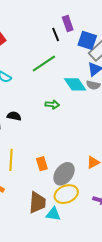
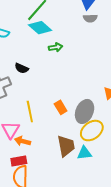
cyan diamond: (75, 84) -> (40, 28), moved
black semicircle: (14, 116) -> (22, 68), turned -152

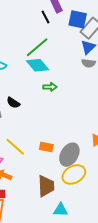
orange rectangle: (61, 107) -> (46, 147), turned -56
yellow line: (30, 112) -> (15, 147), turned -45
cyan triangle: (84, 153) -> (61, 210), moved

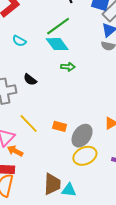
brown trapezoid: (46, 186) -> (52, 184), moved

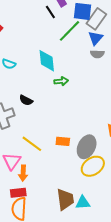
green line: (58, 26) -> (70, 31), moved
cyan diamond: (57, 44) -> (47, 61), turned 40
orange arrow: (15, 151) -> (23, 173), turned -105

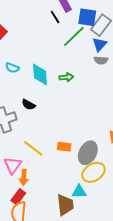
cyan diamond: (47, 61) -> (40, 75), moved
green arrow: (61, 81) -> (66, 77), moved
red rectangle: (18, 193) -> (18, 197), turned -49
cyan triangle: (83, 203) -> (79, 192), moved

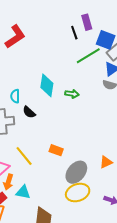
cyan semicircle: (12, 68) -> (15, 96), moved, turned 56
orange rectangle: (64, 147) -> (56, 150), moved
cyan triangle: (79, 192) -> (23, 192), moved

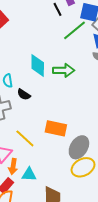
green arrow: (72, 94) -> (64, 70), size x1.5
orange rectangle: (56, 150) -> (56, 128), size x1.5

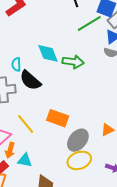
cyan diamond: (38, 65) -> (48, 53), turned -30
black semicircle: (24, 94) -> (30, 80), size x1.6

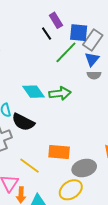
gray ellipse: (78, 140) -> (84, 168), turned 50
yellow ellipse: (79, 160) -> (71, 190), moved

